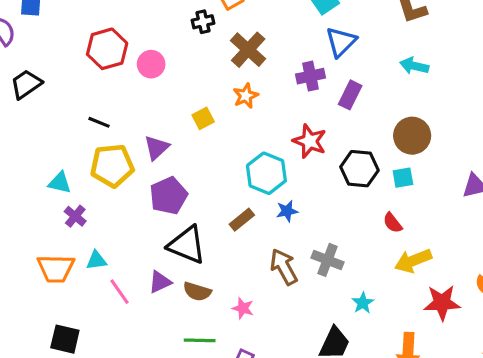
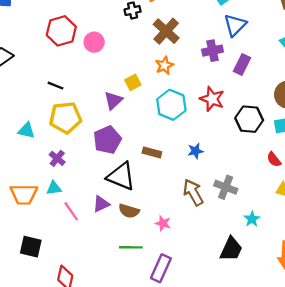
purple triangle: (157, 148) -> (113, 100), moved
cyan hexagon: (266, 173) -> (171, 105), moved
purple cross: (75, 216) -> (57, 158), moved
brown rectangle: (242, 220) -> (152, 152), moved, turned 54

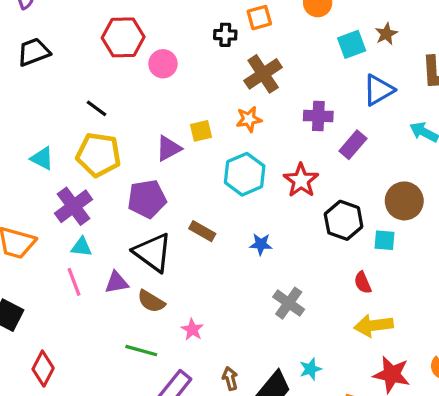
blue triangle: (235, 25) -> (378, 90), moved
purple cross: (57, 158) -> (73, 206), size x1.6
cyan triangle: (54, 188) -> (81, 247), moved
brown arrow: (193, 192) -> (230, 379), moved, size x0.6
cyan star: (252, 219) -> (310, 369), moved

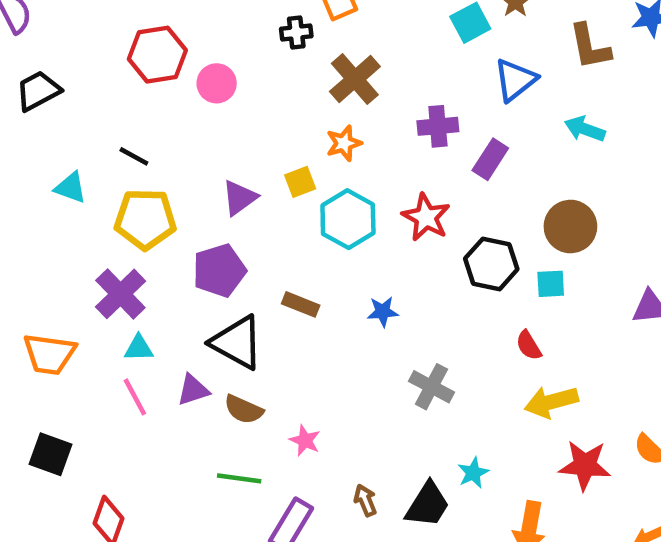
yellow square: (201, 131) -> (300, 182), moved
cyan triangle: (42, 158) -> (71, 188), moved

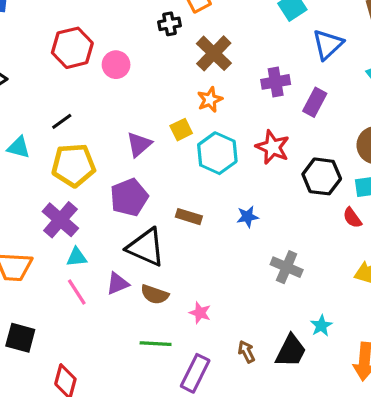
black line: (134, 156) -> (62, 121), turned -60
red semicircle: (529, 345) -> (352, 218), moved

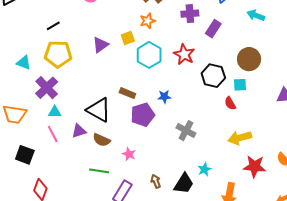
cyan triangle: (19, 147) -> (24, 63), moved
purple pentagon: (129, 197) -> (143, 115), moved
black square: (20, 338) -> (25, 155), moved

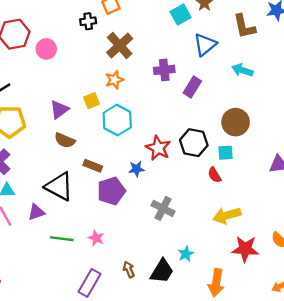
red star: (184, 54) -> (158, 148), moved
brown semicircle: (101, 140) -> (65, 140), moved
green line: (99, 171) -> (62, 239), moved

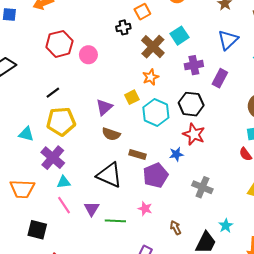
cyan square: (181, 15) -> (180, 36), moved
black hexagon: (194, 143) -> (191, 104), moved
purple triangle: (36, 212) -> (92, 209), moved, turned -35
pink star: (96, 238) -> (145, 209), moved
brown arrow: (129, 269) -> (176, 228), moved

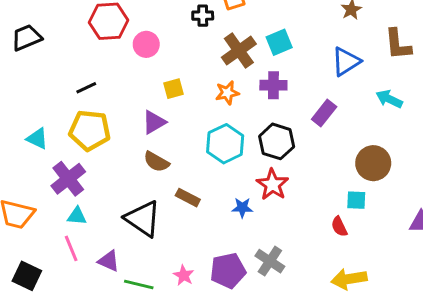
purple cross: (194, 65) -> (273, 85), moved
yellow square: (132, 97) -> (174, 89), moved
purple pentagon: (156, 175) -> (228, 271), moved
purple triangle: (92, 209) -> (109, 261), turned -49

